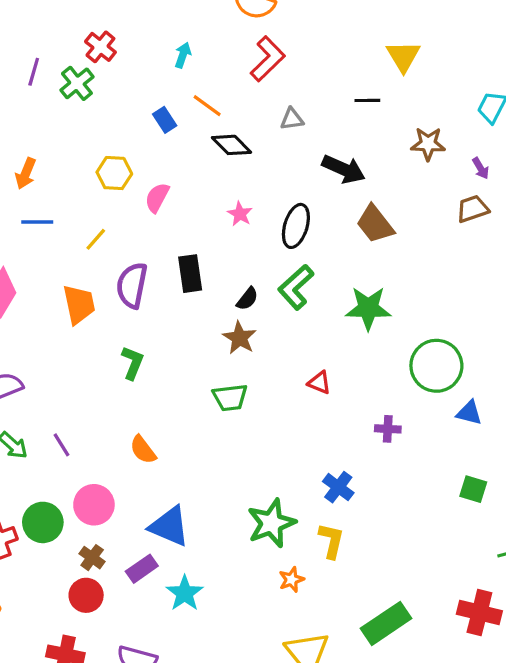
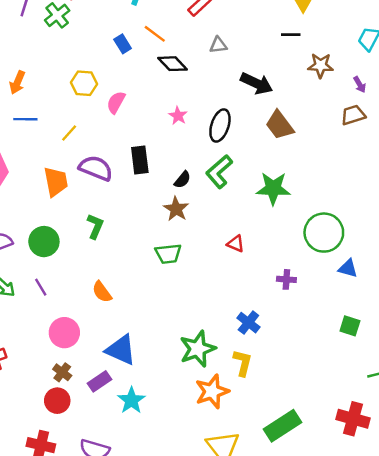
black line: (367, 100) -> (291, 35), moved
purple semicircle: (132, 285) -> (96, 168), turned 100
green circle: (43, 522) -> (44, 242), moved
orange star: (291, 580) -> (212, 391), size x1.8

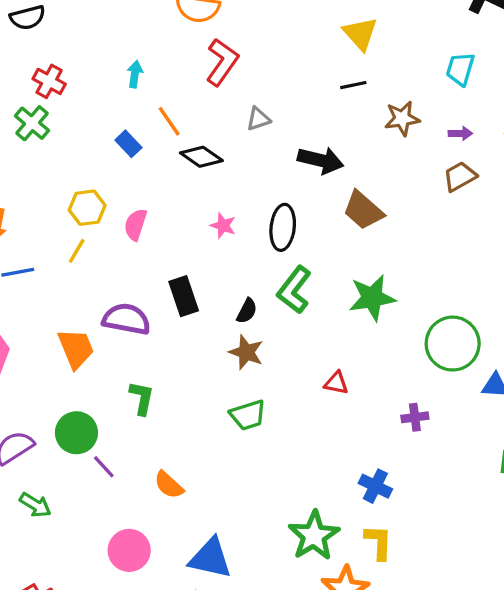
orange line: (155, 34) -> (169, 121), turned 30
purple arrow: (360, 85) -> (460, 133), turned -49
yellow line: (69, 133) -> (77, 251), moved
purple line: (41, 287) -> (104, 467), moved

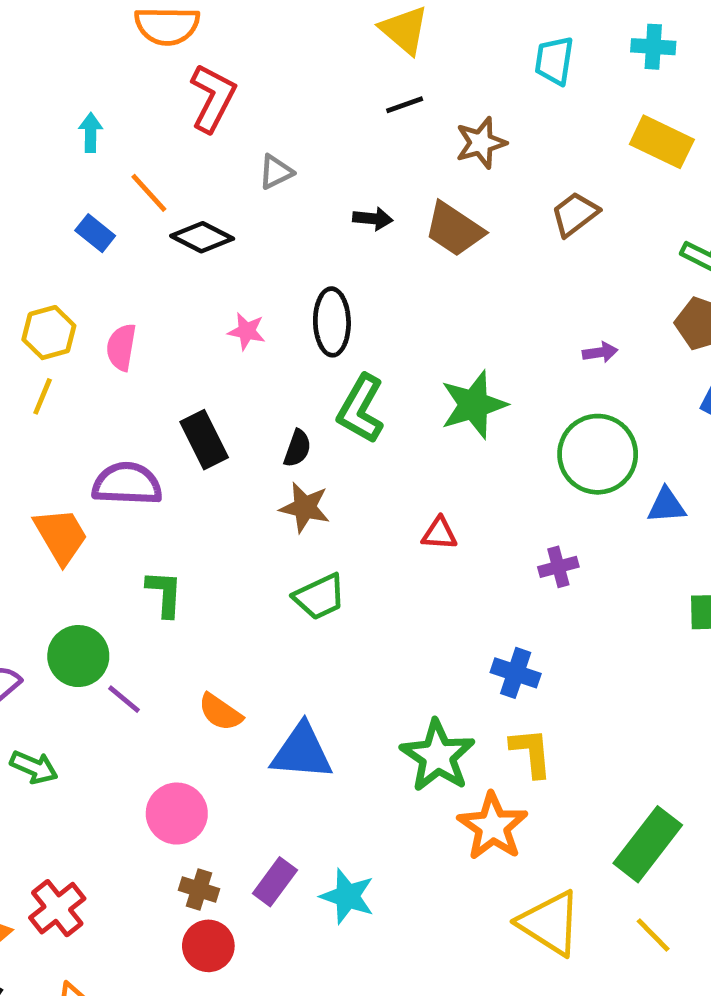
purple arrow: (460, 133) -> (600, 352), moved
black arrow: (321, 160) -> (373, 219), size x0.6
brown trapezoid: (363, 210) -> (454, 229), moved
blue triangle: (210, 558) -> (302, 752), moved

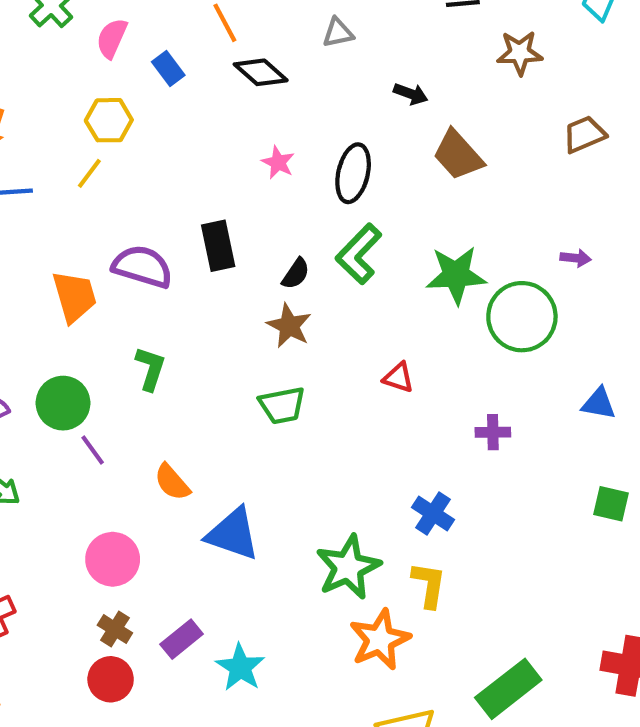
brown trapezoid: (454, 229) -> (458, 155), moved
blue rectangle: (95, 233) -> (168, 68), moved
pink semicircle: (121, 347) -> (112, 38), moved
green circle: (598, 454) -> (522, 317), moved

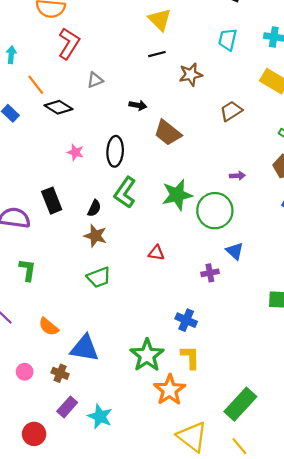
blue triangle: (599, 404) -> (235, 251), moved, turned 42
pink circle: (113, 559) -> (25, 372), size x0.6
brown cross: (115, 629) -> (60, 373), moved

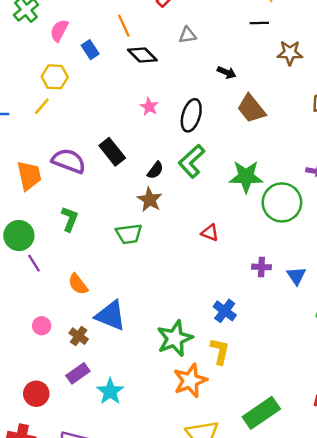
black rectangle: (52, 201) -> (112, 152), turned -30
blue triangle: (235, 251) -> (296, 276), moved
green trapezoid: (99, 277) -> (129, 234), moved

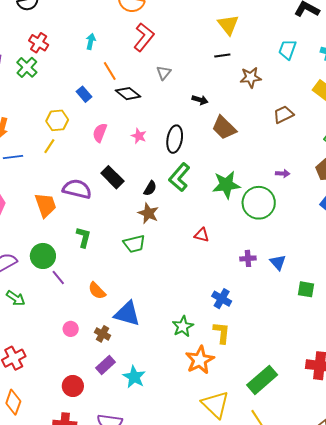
pink semicircle: (59, 30) -> (100, 133), moved
gray triangle: (188, 35) -> (164, 73), turned -35
green star: (175, 338) -> (183, 326), size x0.7

